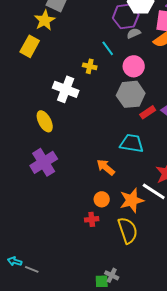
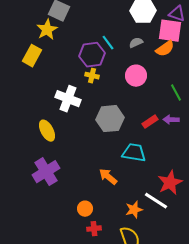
purple hexagon: (126, 16) -> (92, 55), moved
cyan line: (108, 48) -> (108, 43), moved
gray hexagon: (131, 94) -> (110, 119), moved
orange circle: (102, 199) -> (85, 209), moved
orange star: (132, 200) -> (134, 210), size x0.7

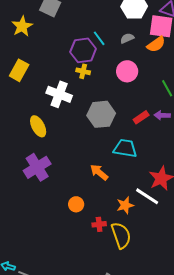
yellow star: (47, 30) -> (22, 26), moved
yellow rectangle: (32, 56) -> (19, 70), moved
red cross: (94, 229) -> (99, 224), moved

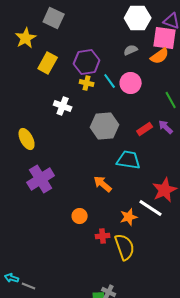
cyan line: (99, 38) -> (110, 81), moved
yellow rectangle: (19, 70) -> (48, 63), moved
white cross: (59, 94) -> (63, 106), size x0.7
purple arrow: (162, 115) -> (166, 127), turned 42
yellow ellipse: (38, 126) -> (27, 139), moved

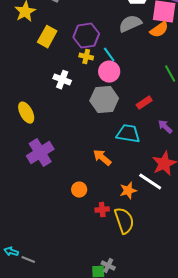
gray semicircle: (131, 50) -> (130, 24), size x1.6
pink circle: (131, 83) -> (109, 72), moved
purple arrow: (166, 127) -> (165, 127), moved

